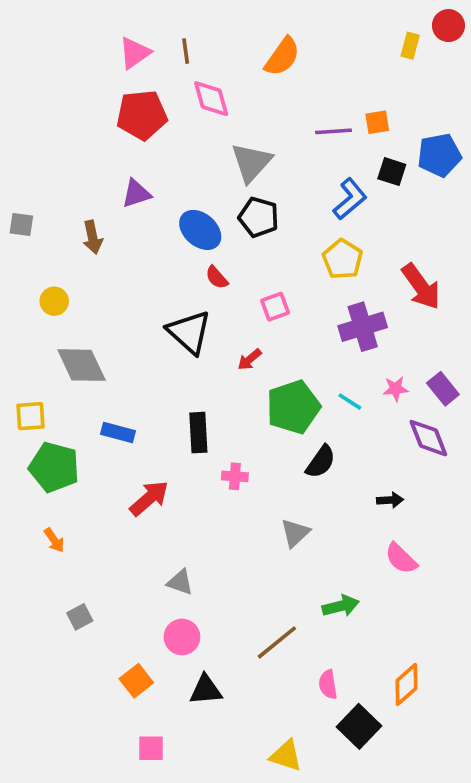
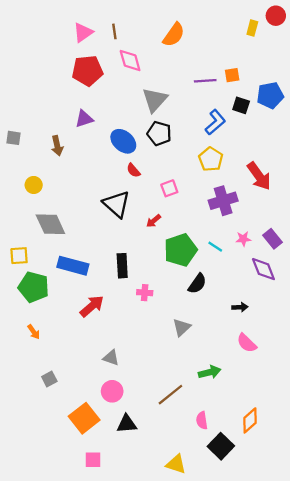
blue rectangle: (118, 433) -> (73, 266), size x1.5
orange square: (136, 681) -> (84, 418), size x1.5

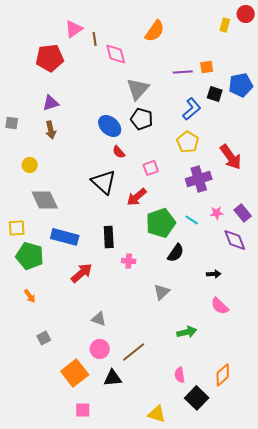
brown line: (114, 31) -> (95, 39), moved
red pentagon: (87, 71) -> (50, 58), moved
purple triangle: (84, 119) -> (51, 103), moved
red arrow: (154, 221) -> (137, 197), size x1.5
brown line: (170, 395) -> (134, 352), moved

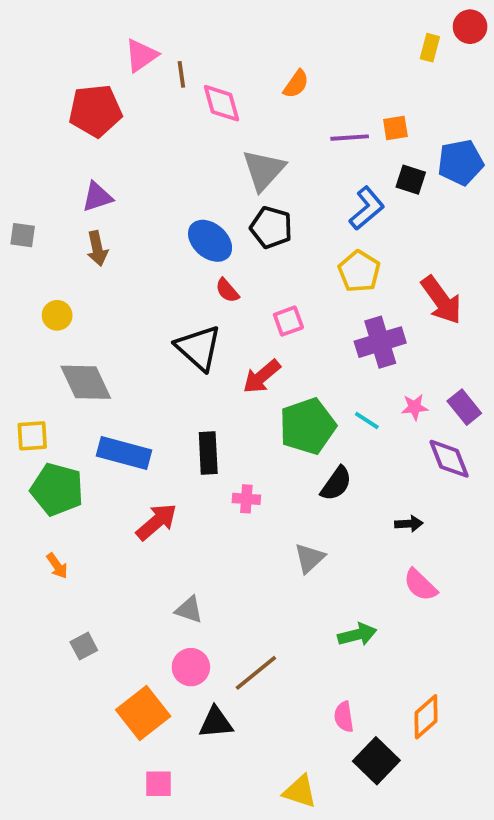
orange semicircle: (155, 31) -> (296, 84), moved, size x0.7

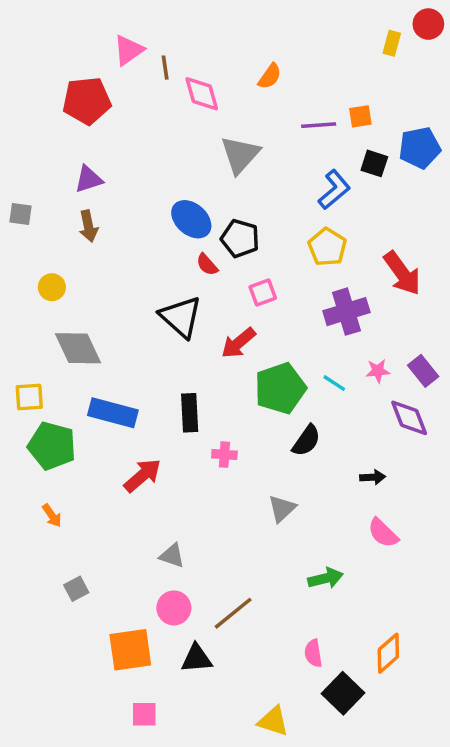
black pentagon: (271, 227) -> (240, 238), moved
orange square: (143, 713) -> (130, 650), turned 30

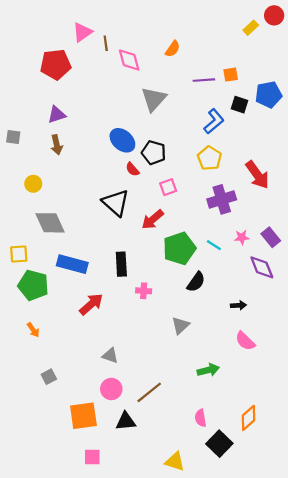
yellow rectangle: (392, 43) -> (251, 28), turned 32

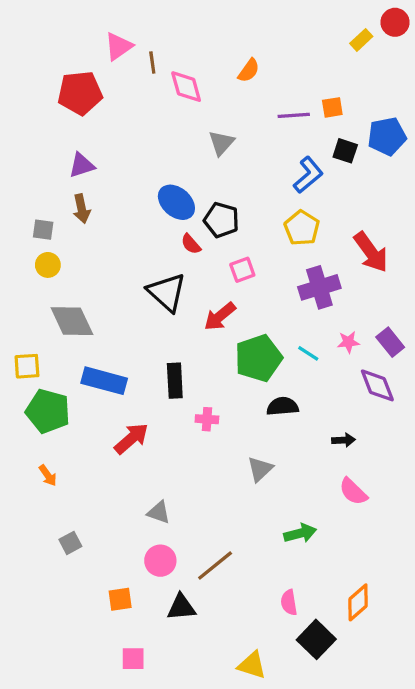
gray triangle: (154, 99) -> (221, 143), size x0.7
gray square: (13, 137) -> (43, 230), moved
black semicircle: (196, 282) -> (283, 406), turned -130
orange square: (83, 416) -> (120, 599), size x0.6

